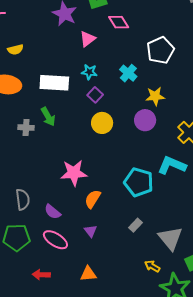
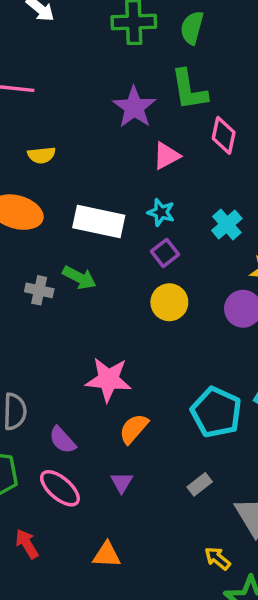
pink diamond: (119, 22) -> (224, 135), turned 35
green arrow: (48, 117) -> (79, 278), turned -42
red arrow: (41, 275) -> (27, 544), turned 48

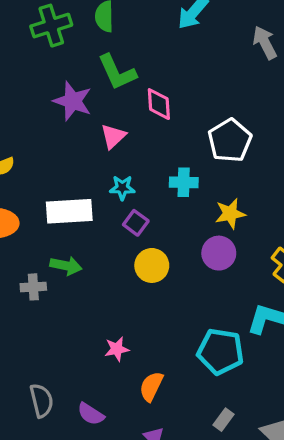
cyan cross: (227, 224) -> (184, 182), turned -32
pink star: (108, 380) -> (117, 349), size x0.6

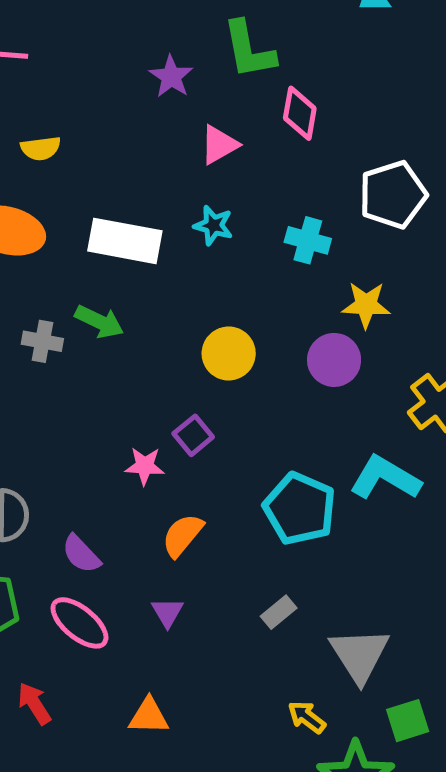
purple star: (73, 101) -> (171, 77), size x0.7
purple square: (136, 223) -> (193, 435), moved

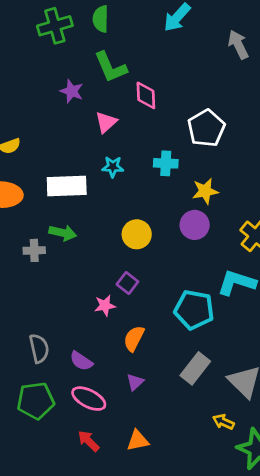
purple triangle: (167, 612) -> (135, 382), turned 30
gray rectangle: (279, 612) -> (195, 368), size x1.6
red arrow: (34, 704) -> (89, 441), moved

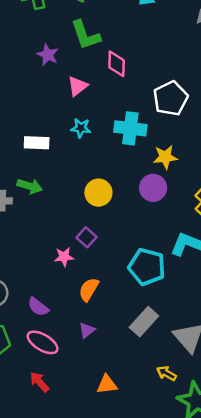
cyan cross: (166, 163) -> (130, 128), size x1.4
white rectangle: (67, 186) -> (37, 143), size x0.7
orange triangle: (138, 441) -> (107, 385), moved

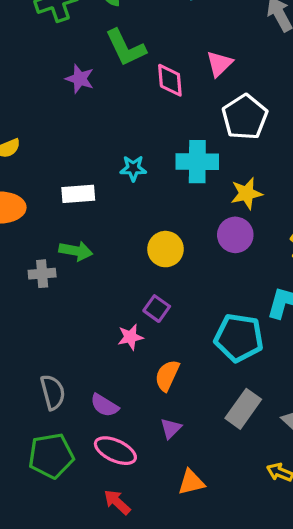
pink triangle: (78, 86) -> (219, 64), moved
orange triangle: (107, 385) -> (191, 482), moved

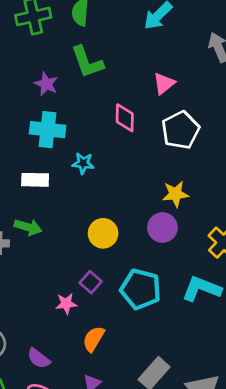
pink diamond: (170, 80) -> (125, 118), moved
cyan cross: (197, 162) -> (48, 130), moved
cyan pentagon: (239, 338) -> (141, 289), moved

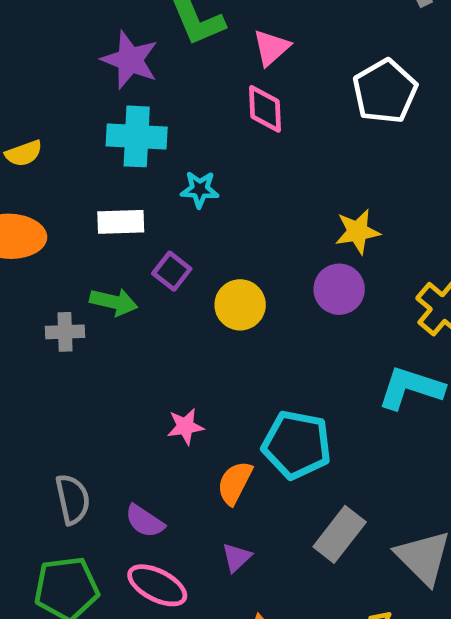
pink triangle: (164, 83) -> (271, 48), moved
purple star: (46, 84) -> (130, 60), size x1.4
white pentagon: (180, 130) -> (385, 91), moved
purple square: (91, 282) -> (172, 271), moved
cyan pentagon: (141, 289) -> (297, 445), moved

